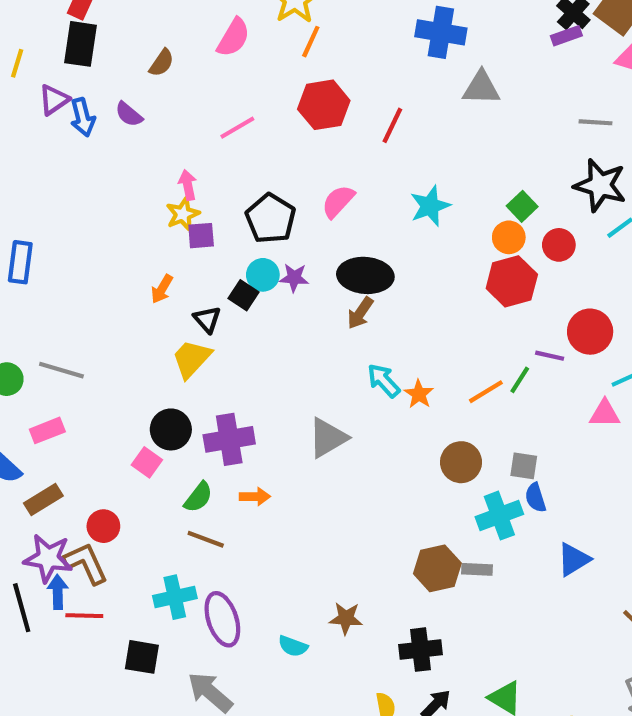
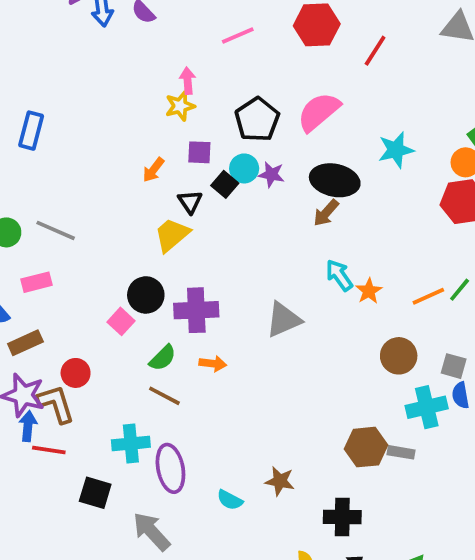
pink semicircle: (338, 201) -> (319, 112), size x1.4
cyan star: (430, 206) -> (396, 150), moved
purple square: (201, 236) -> (199, 152), moved

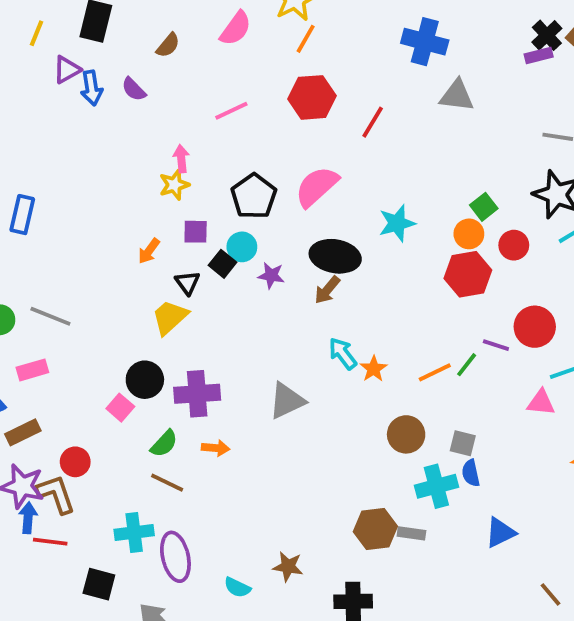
purple star: (271, 174) -> (271, 276), moved

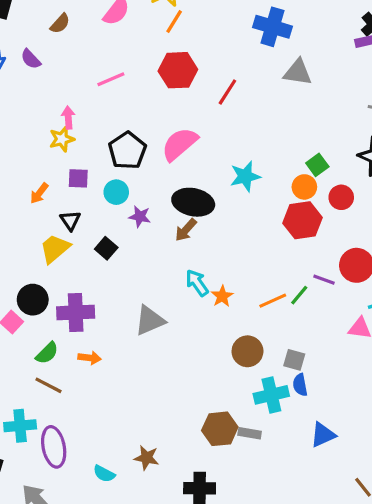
black square: (222, 264) -> (106, 248), moved

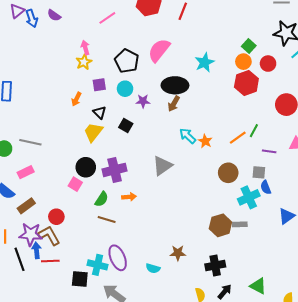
purple line: (324, 280) -> (269, 151), moved
cyan cross: (20, 426) -> (98, 265), moved, turned 30

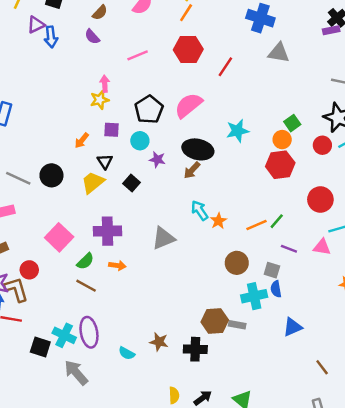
purple semicircle: (54, 15) -> (92, 37), moved
red circle: (268, 64) -> (322, 145), moved
black circle: (86, 167) -> (51, 175), moved
pink square: (75, 184) -> (59, 237), size x1.6
black cross: (215, 265) -> (195, 349), moved

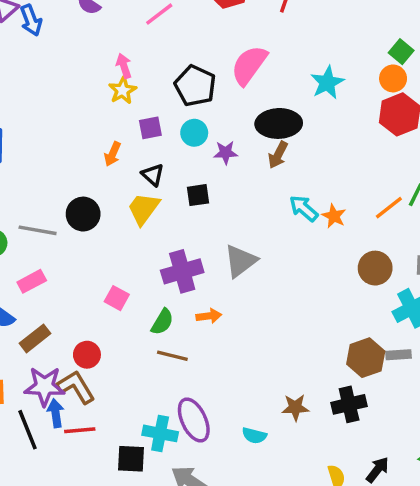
black square: (131, 183) -> (198, 195), turned -35
pink square: (59, 237) -> (117, 298), size x0.6
gray triangle: (163, 238) -> (240, 261), moved

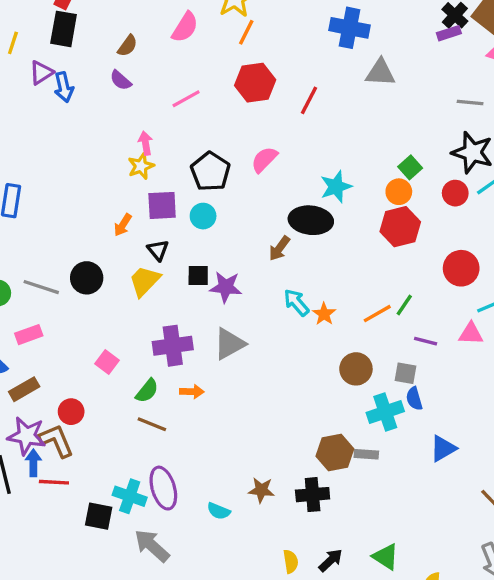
pink semicircle: (249, 65) -> (264, 160), size x0.7
black ellipse: (279, 123) -> (311, 220), moved
purple square: (150, 128) -> (162, 205), size x1.4
purple star: (226, 153) -> (226, 287), moved, size x1.4

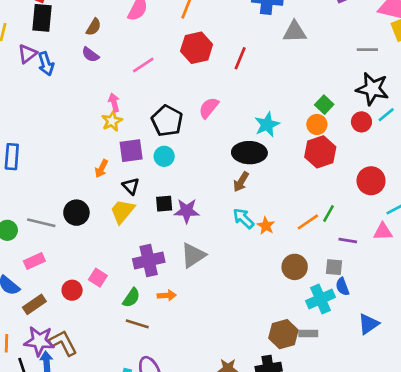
brown arrow: (279, 248) -> (241, 182), moved
red circle: (71, 412) -> (72, 290), moved

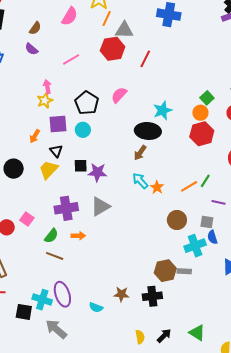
gray triangle: (295, 32) -> (124, 30), moved

